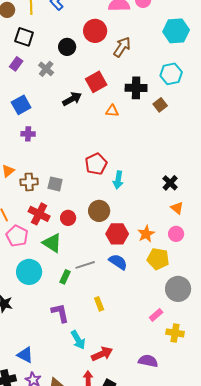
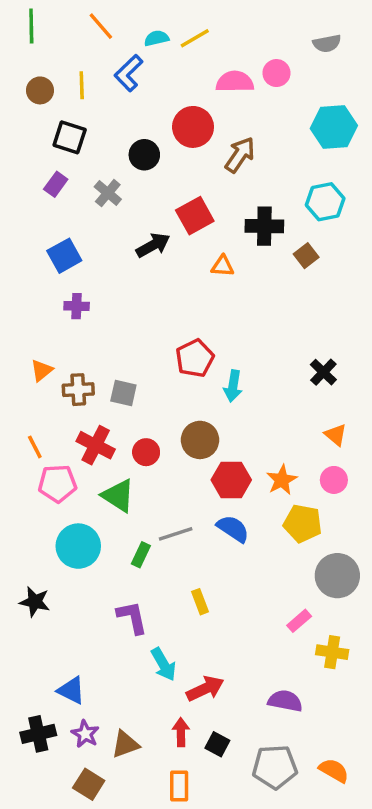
black cross: (170, 183) -> (323, 372), moved
pink pentagon: (17, 236) -> (57, 483), turned -30

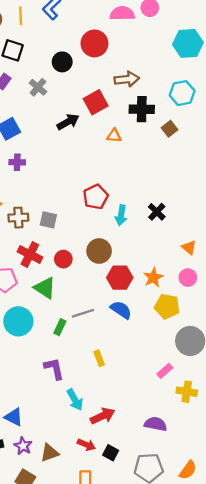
brown arrow: (240, 155) -> (127, 79), moved, turned 50
black cross: (323, 372) -> (157, 212), moved
red arrow: (181, 732) -> (86, 445), turned 114
orange semicircle: (334, 770) -> (188, 470), turned 96

